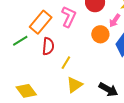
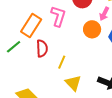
yellow triangle: (74, 85) -> (73, 83), turned -30

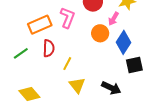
orange rectangle: (31, 26) -> (40, 25), turned 30
green line: (14, 47) -> (21, 53), moved

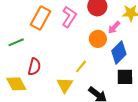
orange rectangle: (40, 25) -> (41, 18), turned -50
red semicircle: (49, 48) -> (34, 67), moved
yellow line: (67, 64) -> (81, 66), moved

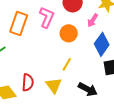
orange circle: (98, 39) -> (69, 33), moved
red semicircle: (34, 67) -> (28, 82), moved

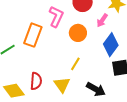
orange rectangle: (19, 23) -> (33, 35), moved

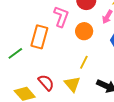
red semicircle: (36, 81) -> (46, 83), turned -42

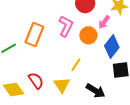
pink L-shape: (61, 17) -> (66, 26), moved
orange circle: (84, 31) -> (88, 35), moved

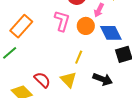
orange rectangle: (34, 34) -> (21, 26), moved, turned 30
blue diamond: (112, 47) -> (111, 33), turned -55

